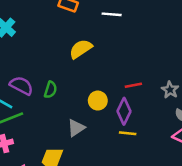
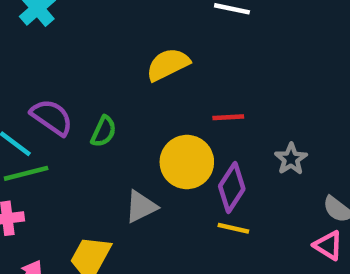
red line: (133, 85) -> (228, 117), moved
gray star: (170, 90) -> (291, 159), moved
yellow circle: (98, 101) -> (187, 162), size x1.5

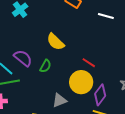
yellow semicircle: (168, 64) -> (55, 42), moved, turned -114
red line: (228, 117) -> (89, 63), moved, turned 32

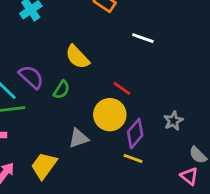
white line: (106, 16) -> (143, 38), moved

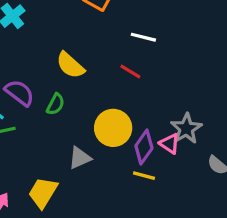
red line: (122, 88) -> (130, 72), moved
gray star: (173, 121) -> (186, 129), size x1.4
pink triangle: (189, 176) -> (170, 144), moved

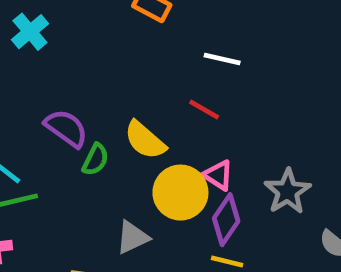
yellow semicircle: (70, 65) -> (145, 140), moved
purple semicircle: (20, 93) -> (66, 128), moved
pink triangle: (170, 144) -> (218, 175), moved

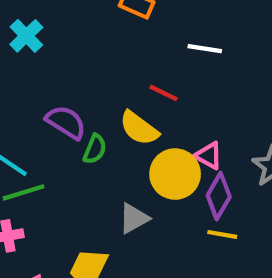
red line: (204, 110) -> (163, 93), moved

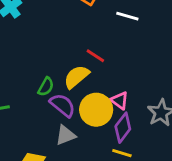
white line: (205, 49) -> (127, 16), moved
purple semicircle: (66, 122) -> (63, 105), moved
yellow semicircle: (139, 128) -> (76, 77), turned 96

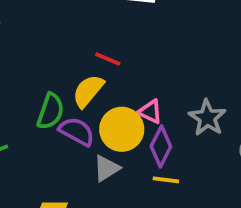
green semicircle: (46, 87) -> (50, 111), size x1.4
gray triangle: (65, 135) -> (106, 168), moved

